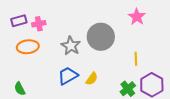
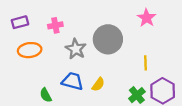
pink cross: (39, 24) -> (55, 25), moved
blue trapezoid: (68, 76) -> (73, 81), turned 45
green semicircle: (20, 89) -> (46, 95), moved

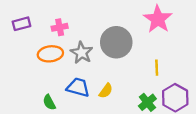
pink star: (147, 18) -> (158, 19), size x1.4
orange ellipse: (30, 50) -> (50, 54), moved

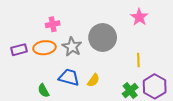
pink star: (158, 19) -> (139, 17), size x0.7
purple rectangle: (22, 24) -> (19, 50), moved

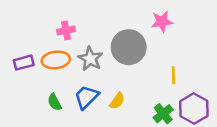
pink star: (139, 17) -> (162, 22), moved, turned 30
blue trapezoid: (69, 77) -> (86, 97), turned -60
green semicircle: (43, 91) -> (55, 102), moved

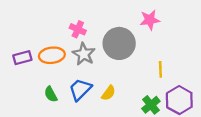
pink cross: (66, 31) -> (78, 29), moved, turned 35

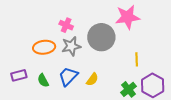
pink star: (150, 20) -> (127, 17), size x1.4
gray star: (84, 54) -> (71, 46), turned 30
purple rectangle: (22, 58) -> (19, 75), moved

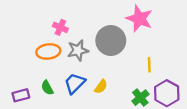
pink star: (127, 17) -> (139, 19), turned 30
pink cross: (66, 25) -> (60, 27), moved
purple rectangle: (19, 75) -> (21, 95), moved

